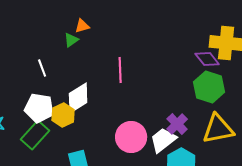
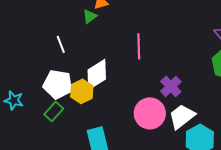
purple cross: (177, 124) -> (171, 86), moved
green rectangle: (35, 135) -> (54, 111), size x0.7

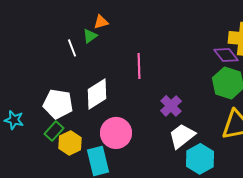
white line: (61, 44) -> (72, 48), moved
yellow hexagon: (82, 91) -> (70, 143), moved
pink circle: (150, 113) -> (116, 133), moved

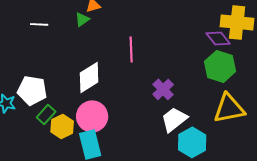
white line: (72, 48) -> (39, 24), moved, turned -66
white pentagon: (58, 104) -> (32, 90), moved
pink circle: (116, 133) -> (92, 116), moved

